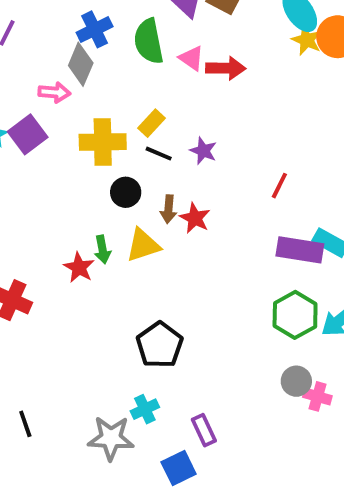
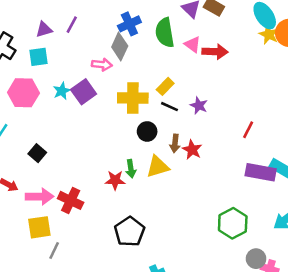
red star: (79, 268) -> (115, 180), turned -30
green hexagon: (295, 315) -> (233, 223), moved
black pentagon: (160, 345) -> (129, 232), moved

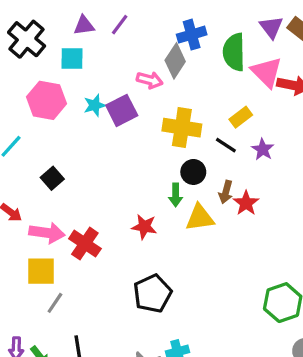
pink triangle: (193, 44) -> (267, 72), size x1.5
yellow rectangle: (165, 86) -> (241, 117), moved
green arrow: (131, 169) -> (176, 195), moved

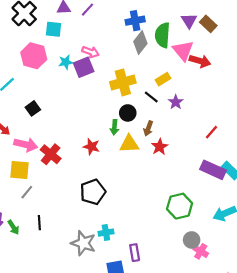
gray diamond: (175, 61) -> (140, 42), moved
pink arrow: (150, 80) -> (90, 52), moved
yellow cross: (182, 128) -> (123, 82), turned -30
red star: (246, 203) -> (160, 147), moved

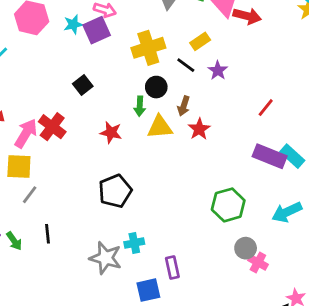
black square: (33, 108) -> (83, 85), moved
pink arrow: (26, 145) -> (26, 133), turned -70
red cross: (51, 154) -> (52, 127), moved

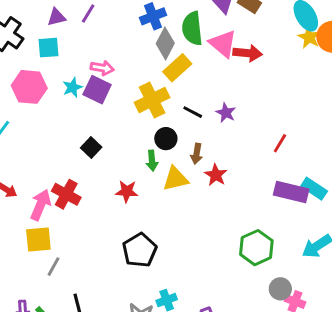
purple square: (97, 30) -> (97, 90), turned -32
yellow rectangle: (200, 41) -> (177, 68), moved, size x1.4

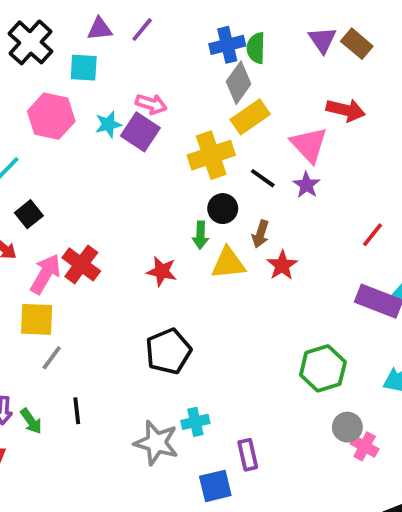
green semicircle: (192, 28) -> (256, 48), moved, size x0.7
pink triangle: (223, 44) -> (309, 145), moved
black square: (91, 148) -> (29, 214), moved

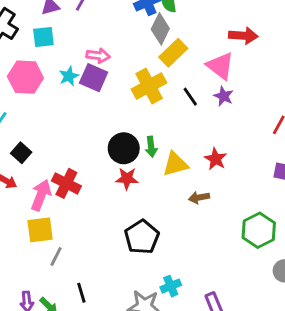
black line: (263, 178) -> (190, 97), turned 30
black circle: (223, 209) -> (124, 148), moved, size x1.4
brown arrow: (260, 234) -> (199, 198), moved, turned 72

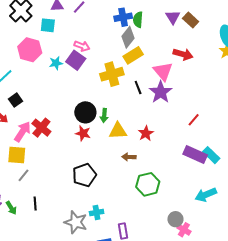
cyan star: (69, 76) -> (56, 63), moved
purple star: (224, 96) -> (161, 92), size x1.6
green hexagon: (259, 230) -> (148, 184), moved

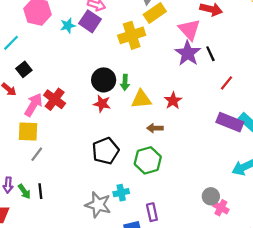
black line: (138, 88) -> (210, 54), moved
green hexagon: (148, 184) -> (148, 160), moved
black line: (35, 204) -> (40, 191), moved

